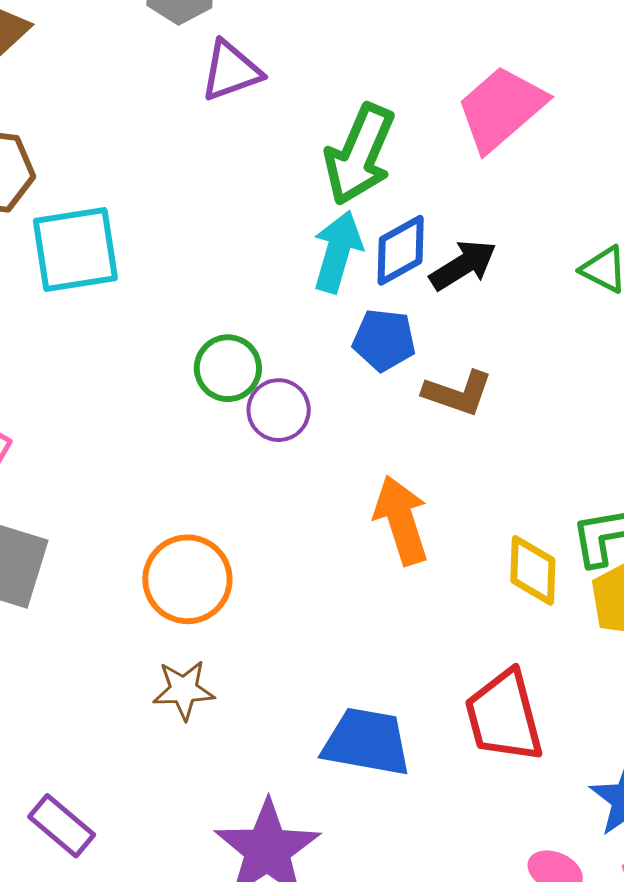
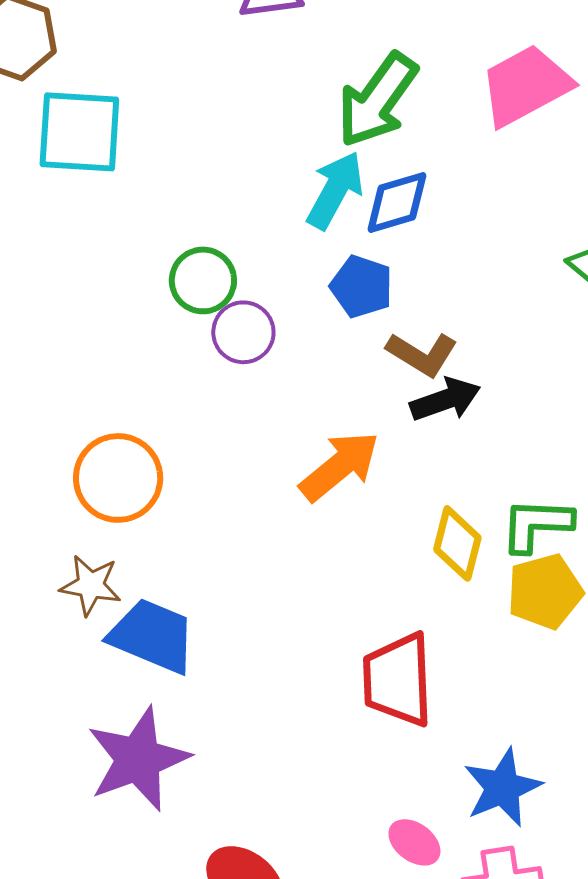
black arrow: (463, 265) -> (445, 400), moved
orange arrow: (401, 520) -> (340, 466), turned 56
blue trapezoid: (367, 742) -> (152, 636), moved

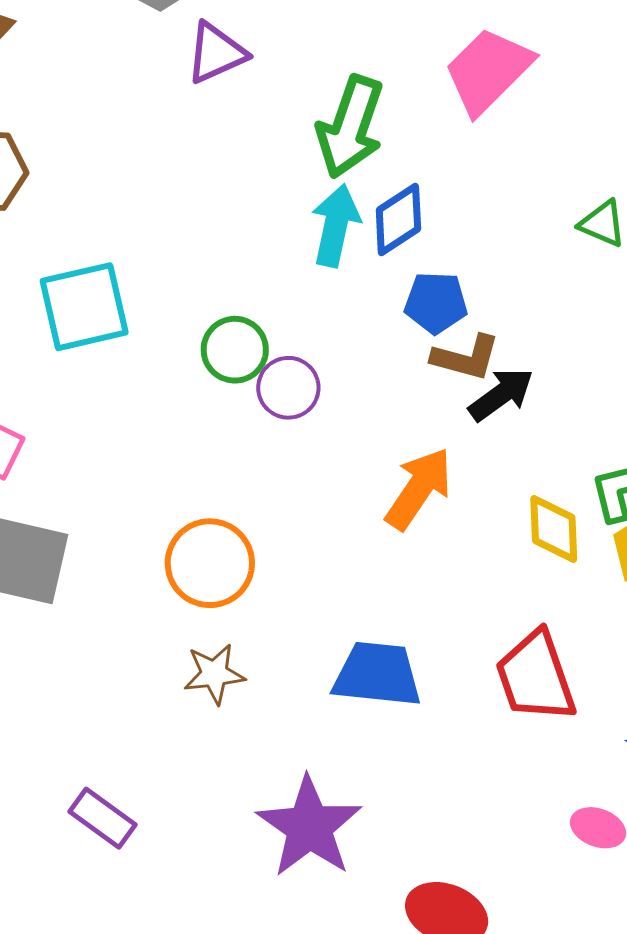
cyan square: (79, 132) -> (84, 307), moved
blue pentagon: (362, 287) -> (436, 303), moved
blue trapezoid: (152, 636) -> (377, 674), moved

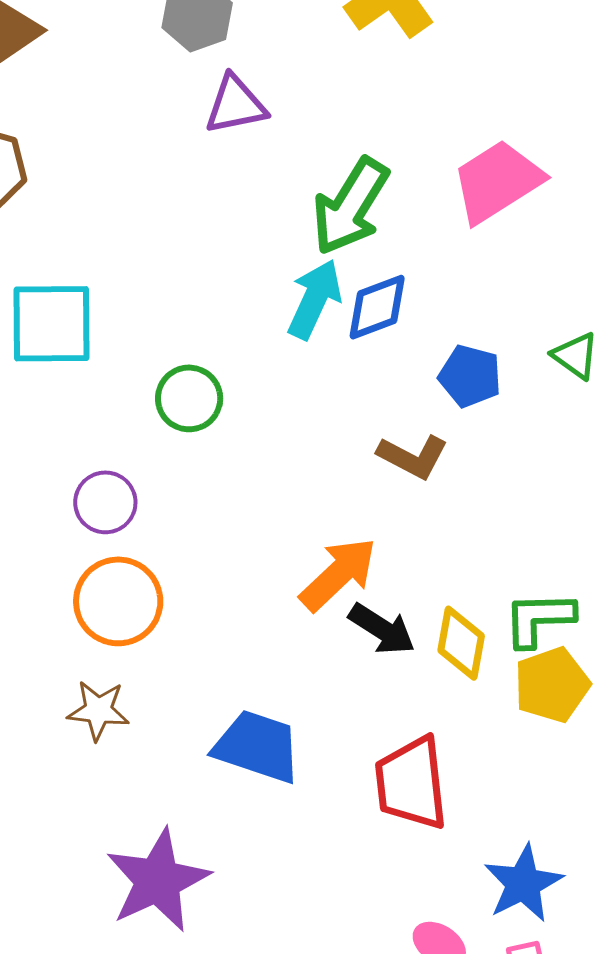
blue pentagon: (436, 303) -> (470, 376), moved
purple circle: (288, 388) -> (105, 502), moved
black arrow: (501, 395) -> (382, 629), moved, turned 56

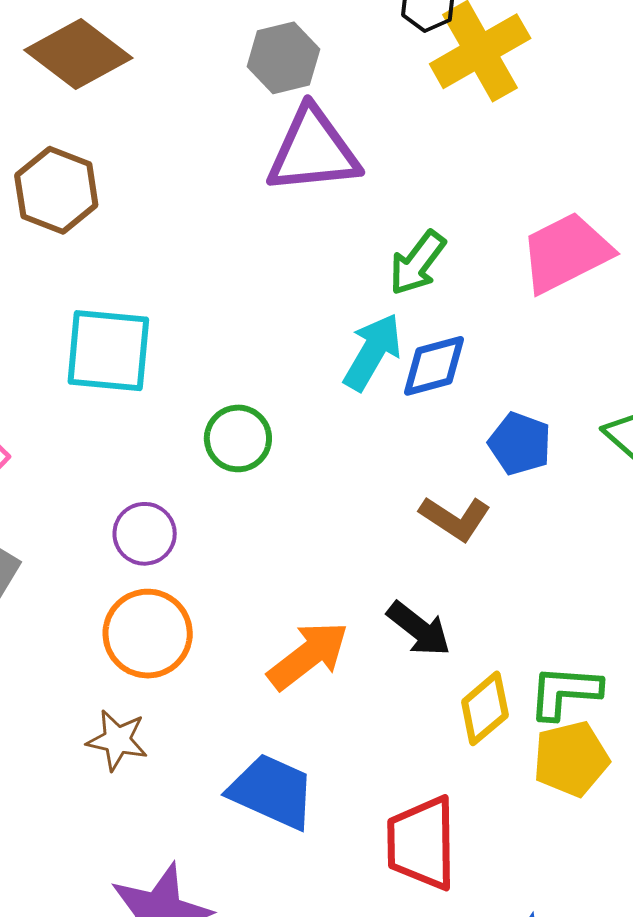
purple triangle: (236, 105) -> (313, 151), size x1.5
green arrow: (350, 206) -> (417, 263), size x0.7
orange arrow: (338, 574) -> (308, 656), moved
black arrow: (382, 629) -> (419, 629), moved
yellow diamond: (461, 643) -> (485, 708), turned 34

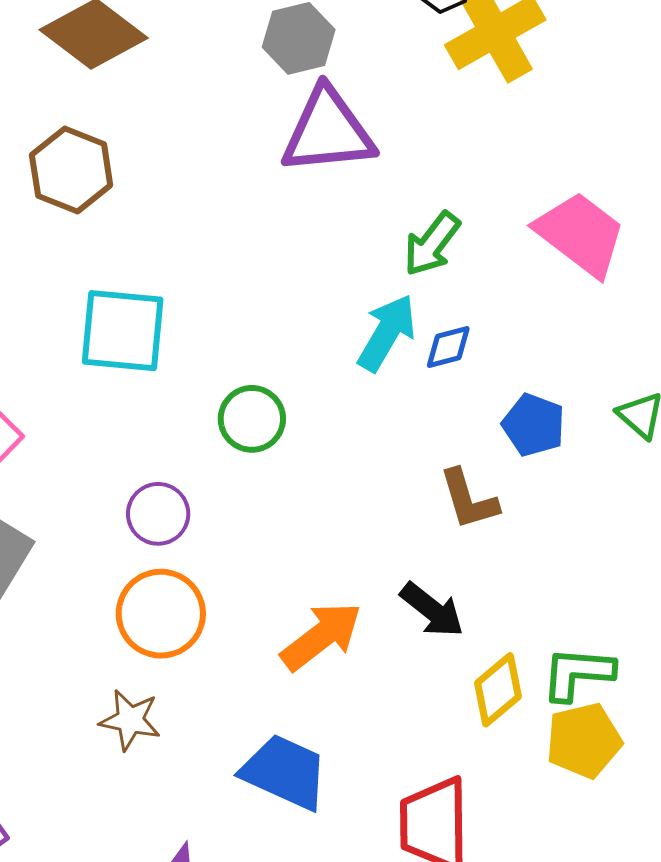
pink trapezoid: (566, 253) -> (580, 234), turned 64
blue diamond: (434, 366) -> (448, 347), size x0.7
brown L-shape: (455, 518) -> (469, 499), turned 40

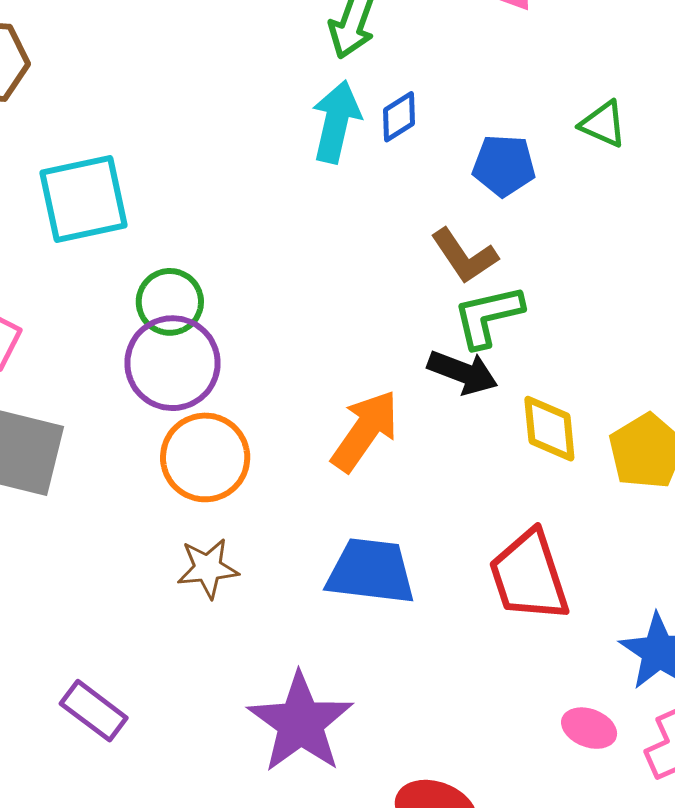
green circle: (252, 419) -> (170, 302), moved
purple circle: (158, 514) -> (172, 363), size x1.5
green L-shape: (578, 674) -> (488, 316), moved
yellow diamond: (498, 690) -> (549, 429), turned -38

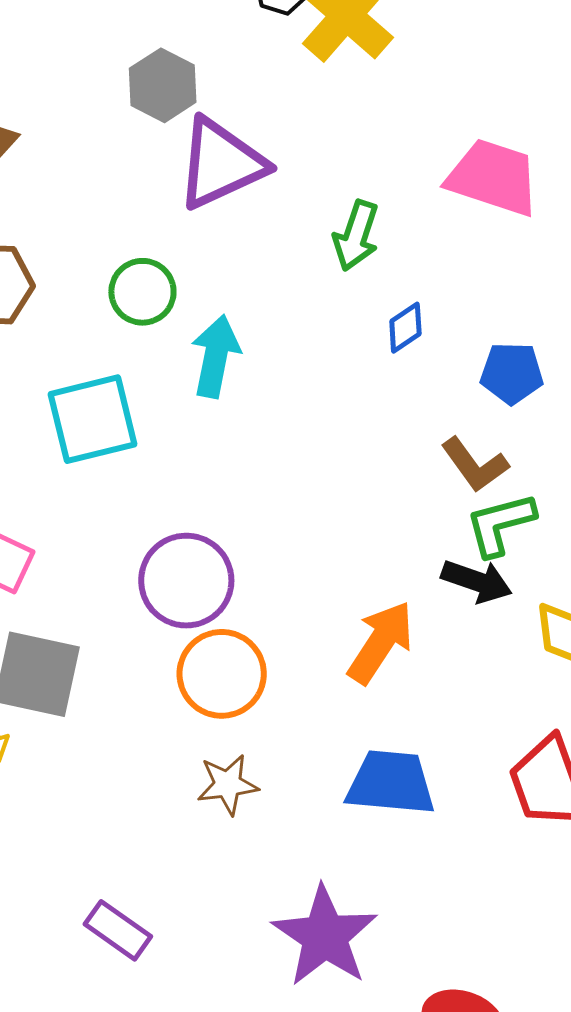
cyan arrow: (336, 122) -> (216, 356), moved
green circle: (170, 302) -> (142, 292), moved

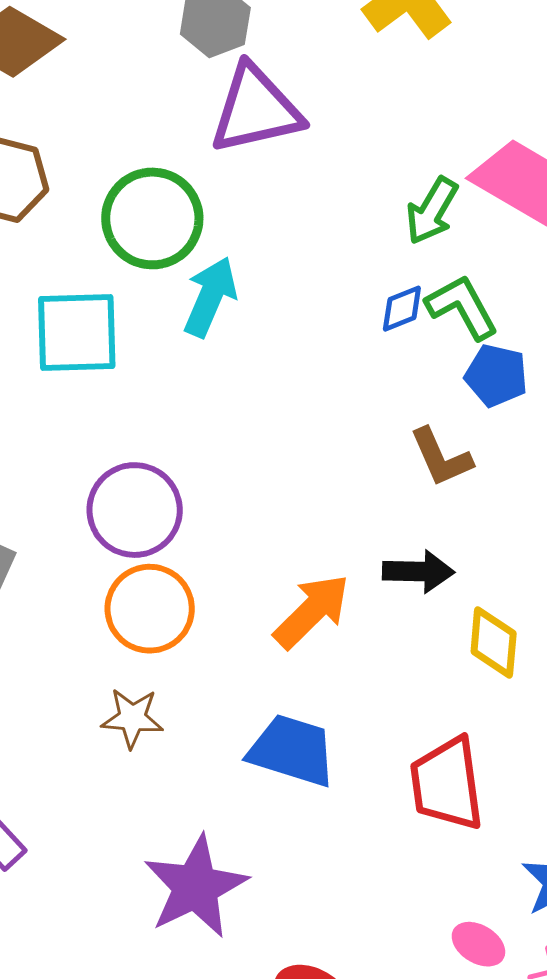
green arrow: (356, 236) -> (432, 211), moved
green circle: (142, 292) -> (152, 218), size x1.5
green L-shape: (500, 524) -> (462, 307), moved, turned 64
black arrow: (477, 581) -> (418, 571), turned -30

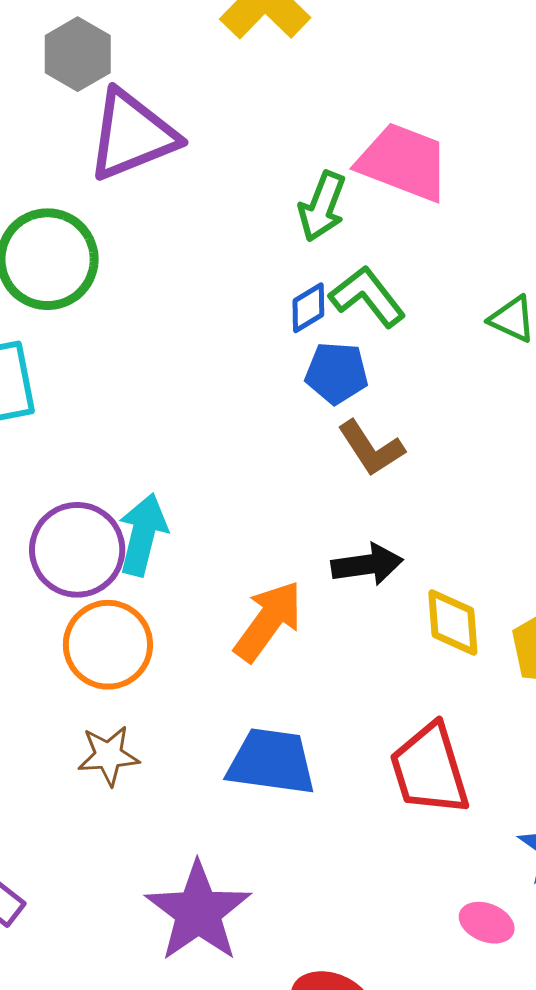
cyan arrow: (210, 297) -> (143, 535), moved
blue pentagon: (496, 375) -> (337, 373), moved

